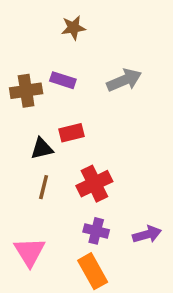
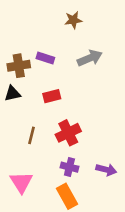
brown star: (73, 28) -> (73, 20), moved
black triangle: (42, 149) -> (12, 94), moved
purple arrow: (147, 234) -> (106, 170), turned 30

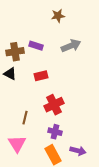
black triangle: (12, 94) -> (10, 74), turned 40
brown line: (31, 135) -> (25, 118), moved
purple arrow: (106, 170) -> (78, 151), moved

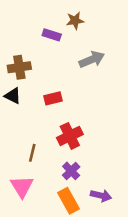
purple rectangle: (36, 46) -> (52, 35), moved
purple cross: (55, 132) -> (71, 171), turned 32

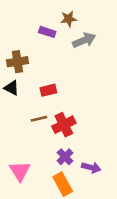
gray arrow: (92, 59) -> (84, 40), moved
brown line: (32, 153) -> (39, 119), moved, turned 63
purple arrow: (101, 196) -> (91, 167), moved

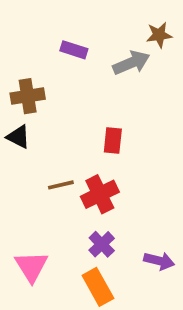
brown star: (69, 19) -> (159, 35), moved
red rectangle: (48, 90) -> (113, 141), moved, turned -70
purple arrow: (91, 167) -> (159, 261), moved

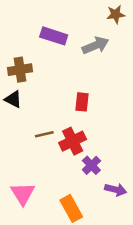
brown star: (159, 35) -> (116, 14), moved
purple rectangle: (74, 50) -> (54, 36), size x1.4
purple cross: (102, 244) -> (91, 165), moved

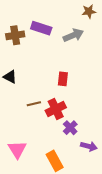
brown cross: (20, 70) -> (15, 35), moved

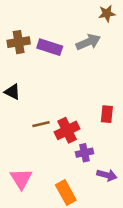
purple rectangle: (41, 28) -> (50, 47), moved
red rectangle: (63, 79) -> (107, 114), moved
purple cross: (70, 128) -> (84, 153), turned 32

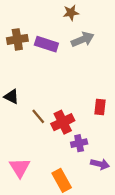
brown star: (107, 14) -> (71, 13), moved
black triangle: (12, 92) -> (11, 97), moved
brown line: (41, 124) -> (38, 116), turned 63

